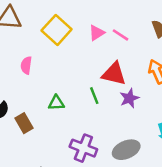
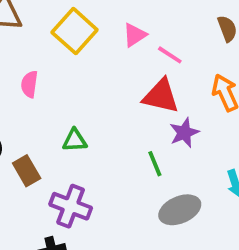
pink line: (121, 35) -> (170, 55), moved
green line: (94, 96) -> (155, 164), moved
purple cross: (83, 148) -> (71, 206), moved

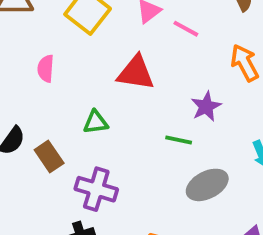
red triangle: (161, 96) -> (136, 73), moved
green line: (155, 164) -> (179, 140), turned -52

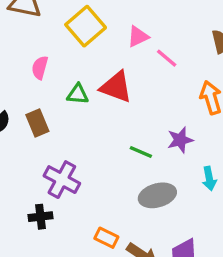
purple star: (206, 106) -> (180, 140), moved
green triangle: (96, 122) -> (78, 94), moved
brown rectangle: (49, 157) -> (37, 123), moved

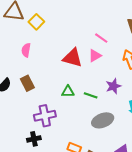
yellow square: (86, 26) -> (36, 22), moved, size x0.7
pink triangle: (138, 36) -> (95, 56), moved
green triangle: (78, 94) -> (68, 92), moved
purple cross: (62, 180) -> (45, 116), turned -35

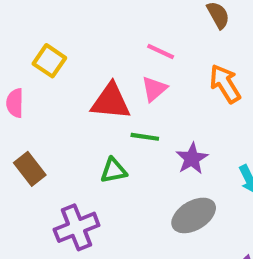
yellow square: (36, 22) -> (49, 61), moved
purple star: (113, 86) -> (192, 159), moved
green line: (91, 95) -> (145, 137), moved

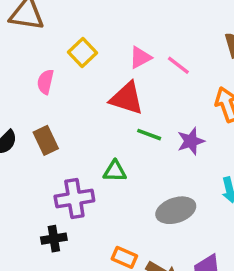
pink triangle: (154, 89) -> (140, 57), moved
purple star: (192, 159) -> (191, 141), moved
green triangle: (114, 171) -> (115, 171), moved

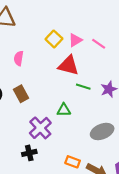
yellow square: (82, 52) -> (54, 39), moved
purple cross: (74, 199) -> (40, 128), turned -30

